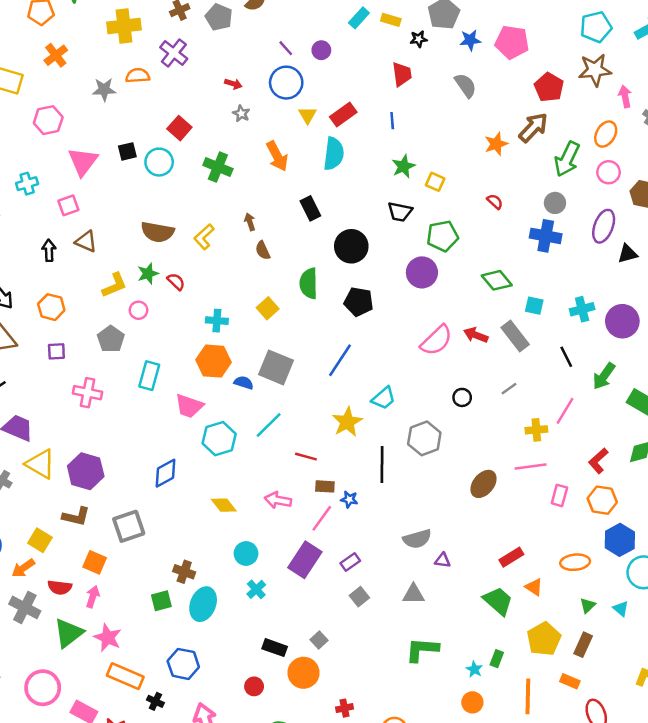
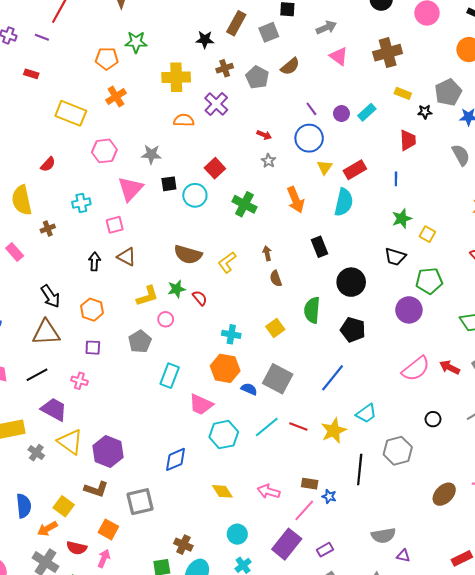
cyan rectangle: (359, 18) -> (367, 112), moved
gray star: (104, 90) -> (151, 154), moved
pink cross: (87, 393) -> (79, 381), moved, size x0.7
red line: (306, 457) -> (298, 426), moved

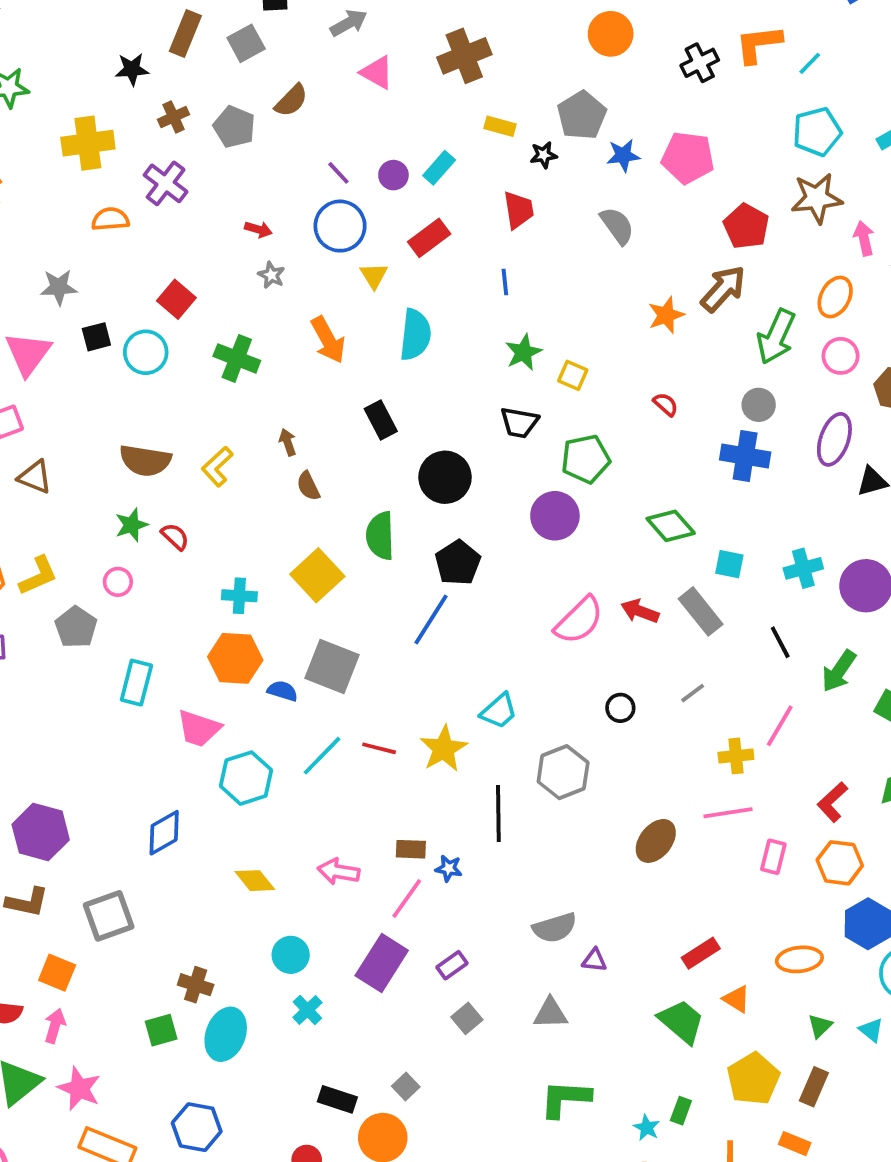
red rectangle: (355, 170) -> (429, 238), moved
yellow L-shape: (147, 296) -> (38, 576), moved
yellow square: (275, 328) -> (317, 575), size x1.5
black pentagon: (353, 330) -> (458, 563), turned 30
blue line: (333, 378) -> (431, 620), moved

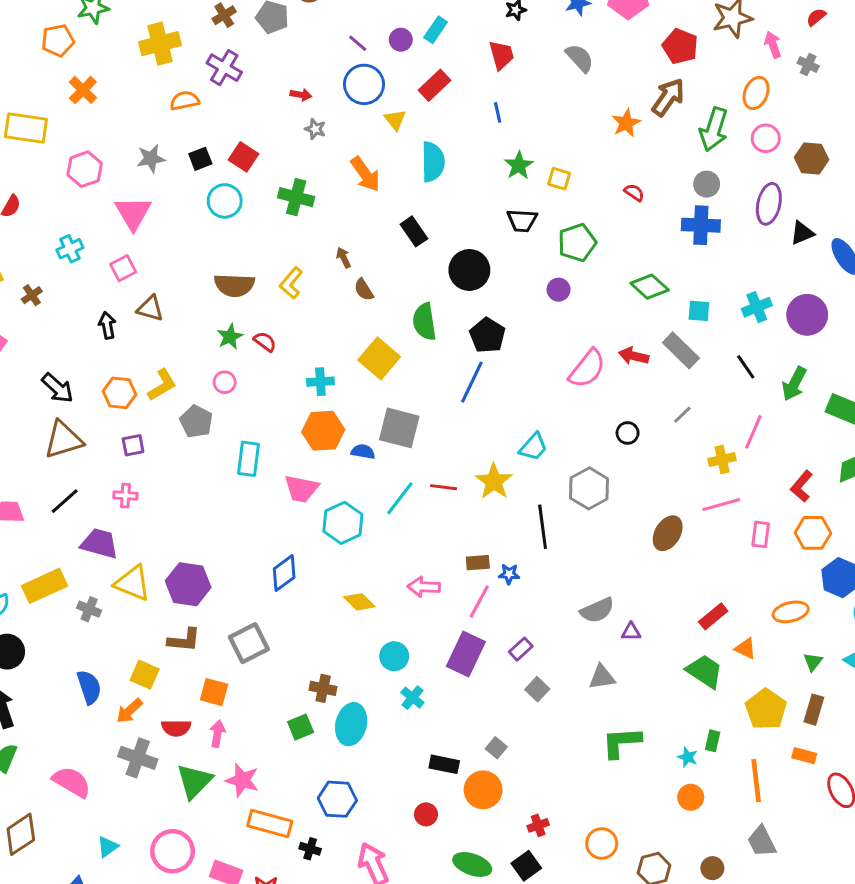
black square: (96, 337) -> (200, 159), moved
purple circle: (555, 516) -> (559, 290), size x0.6

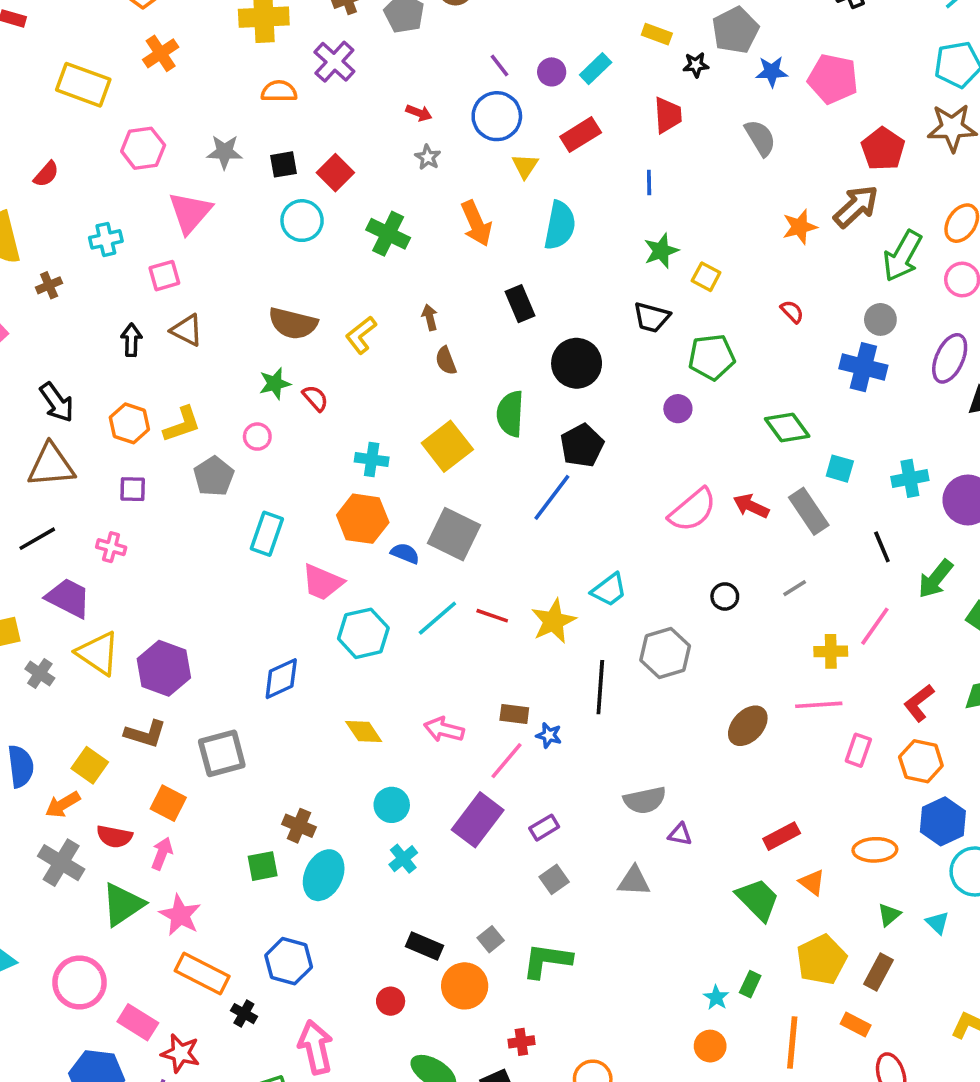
green L-shape: (621, 742) -> (547, 961), moved

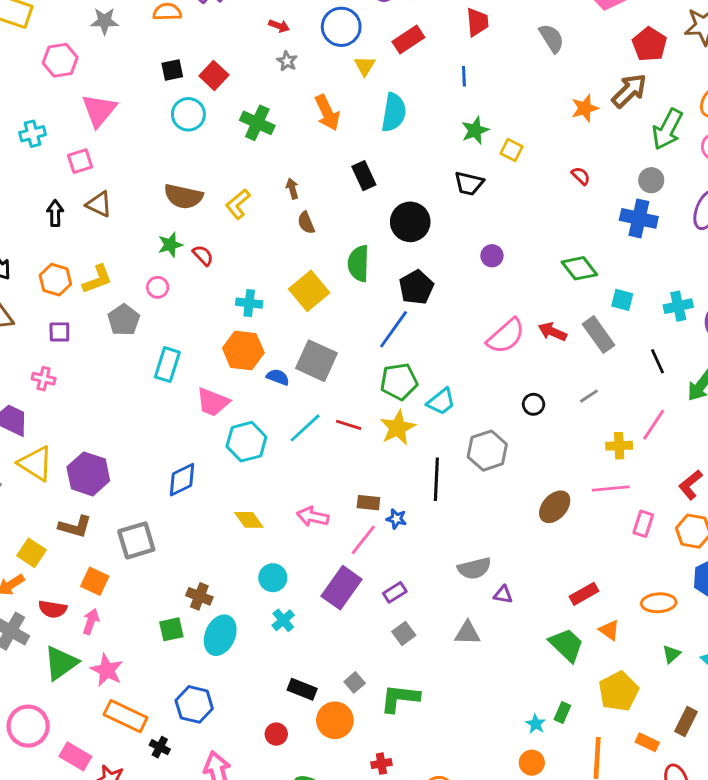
gray star: (225, 152) -> (104, 21), moved
green pentagon: (712, 357) -> (399, 382), moved
brown rectangle: (879, 972) -> (686, 722), moved

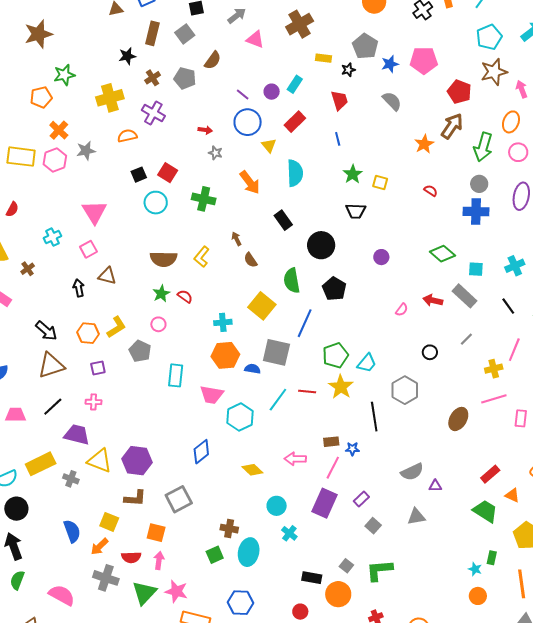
pink hexagon: (60, 60) -> (55, 160), moved
blue line: (394, 329) -> (305, 323), moved
pink semicircle: (506, 336) -> (402, 310), size x0.5

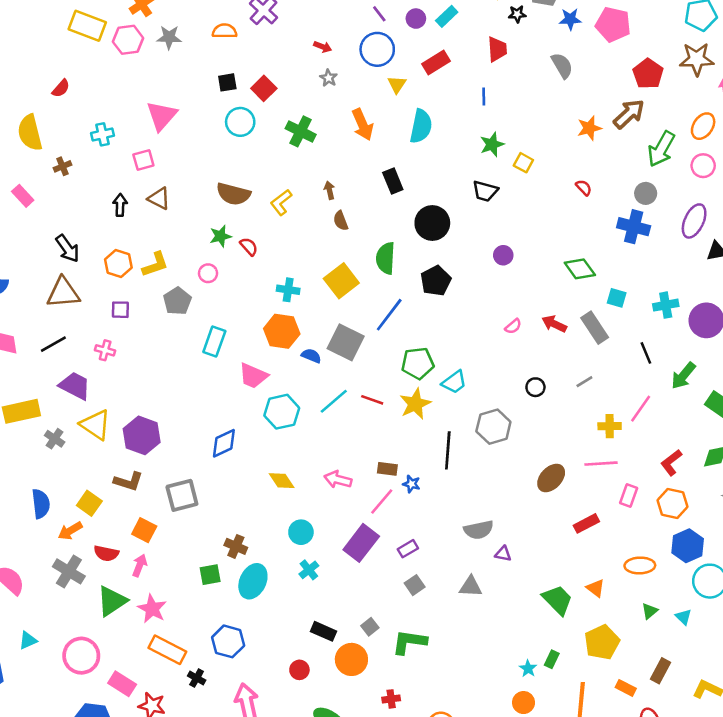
red rectangle: (490, 474) -> (586, 523), moved

